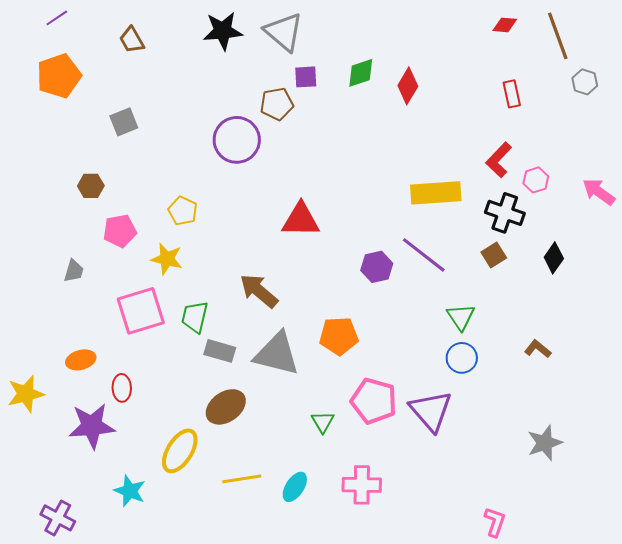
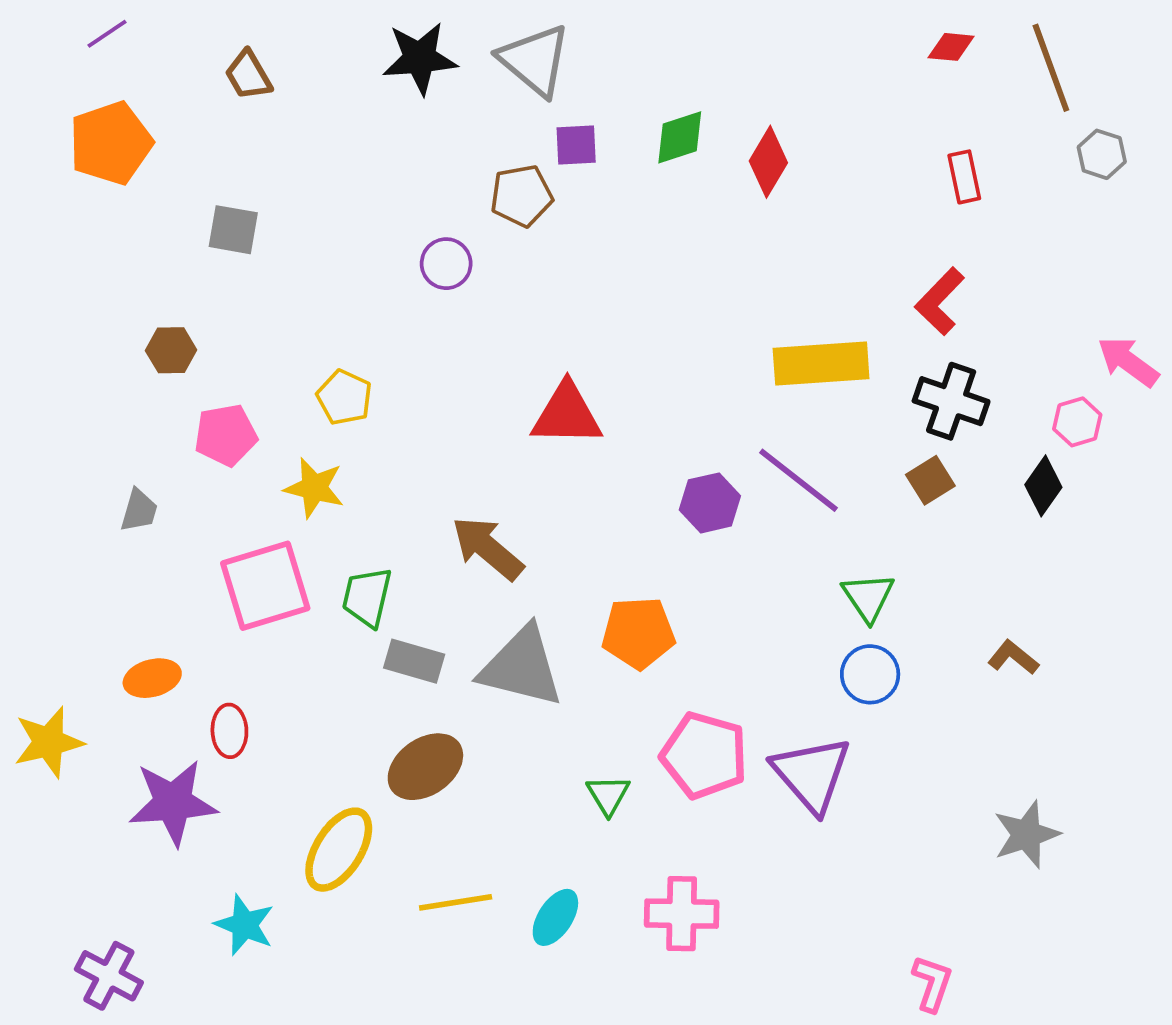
gray square: (124, 122) -> (233, 230), turned 32
purple circle: (237, 140) -> (446, 264), size x0.6
pink hexagon: (536, 180) -> (1077, 422), moved

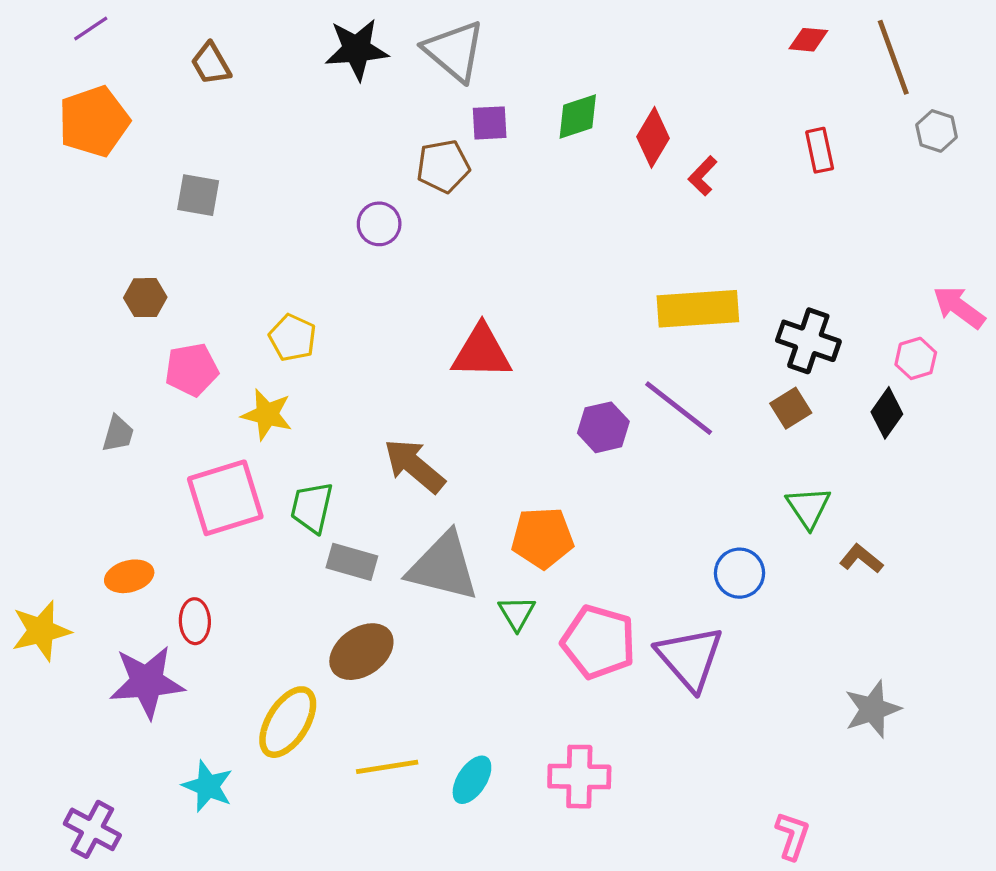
red L-shape: (940, 301) -> (703, 176), moved, size x0.7
green triangle: (868, 597) -> (808, 507), moved
green triangle: (608, 795) -> (517, 613), moved

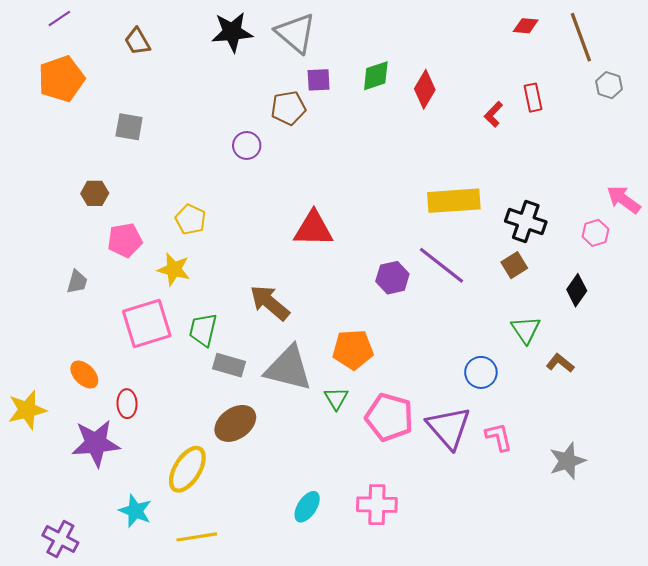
red L-shape: (703, 176) -> (493, 114), moved
black diamond: (887, 413) -> (577, 290), moved
orange ellipse: (129, 576) -> (84, 375), turned 60
yellow line: (387, 767) -> (197, 537), moved
pink L-shape: (792, 836) -> (499, 437), moved, turned -32

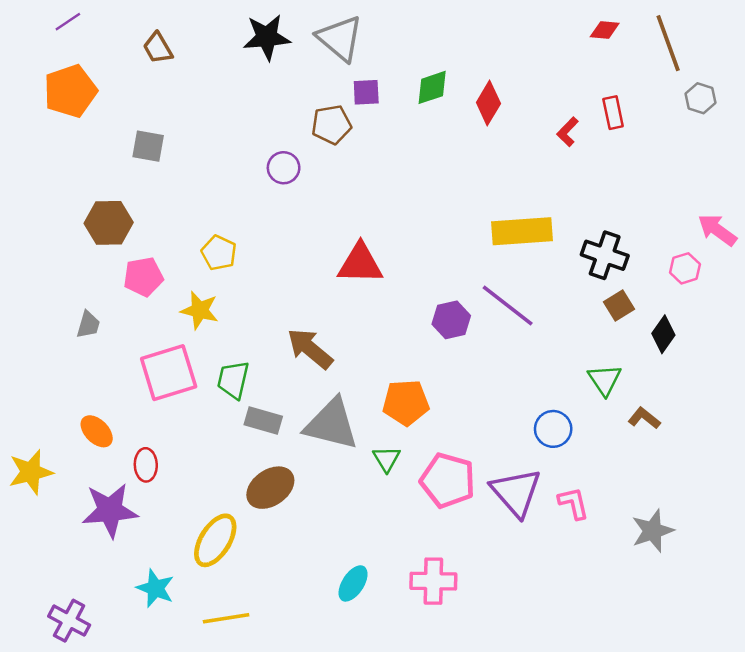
brown hexagon: (95, 193) -> (109, 223), size x1.5
brown square: (514, 265) -> (619, 306), moved

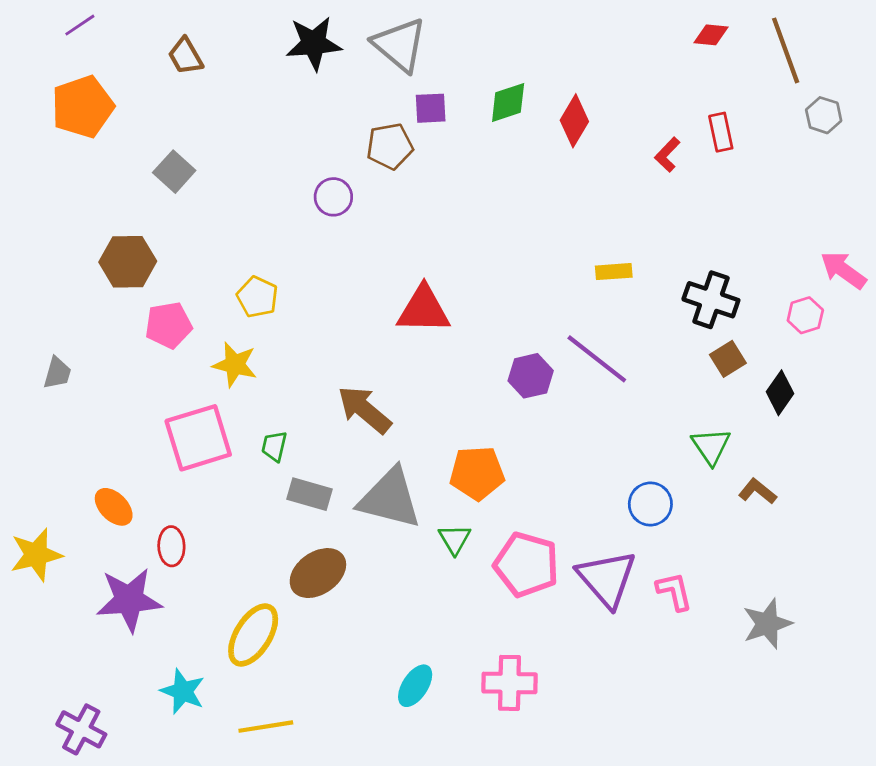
gray square: (148, 146) -> (174, 172), turned 32
yellow rectangle: (522, 231) -> (614, 272), size x0.5
gray trapezoid: (88, 325) -> (57, 373), moved
green trapezoid: (233, 380) -> (274, 446), size x0.7

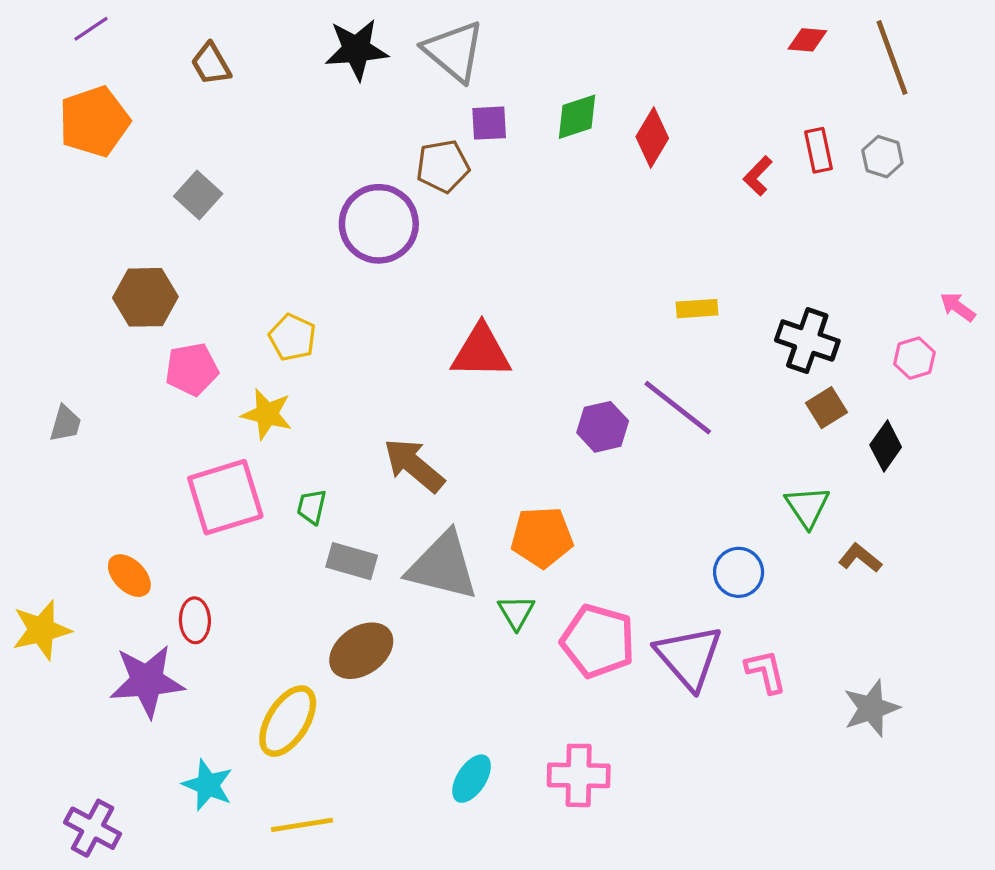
gray hexagon: (824, 115) -> (882, 157), moved
purple circle: (333, 197) -> (379, 224), size x1.8
pink arrow: (843, 270) -> (958, 307), size x0.7

